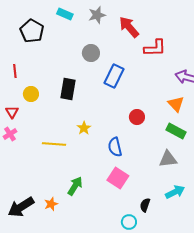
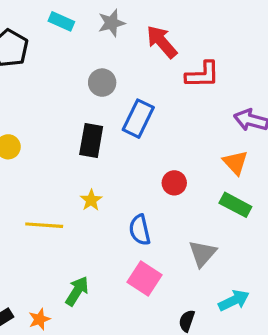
black rectangle: (68, 89) -> (91, 141), moved
gray triangle: (168, 159) -> (202, 253), moved, turned -42

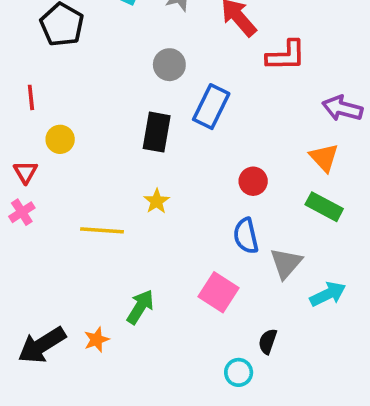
blue semicircle: (140, 230) -> (246, 236), moved
cyan arrow: (234, 300) -> (328, 294), moved

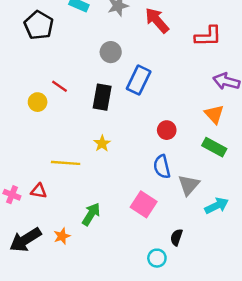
red L-shape: (286, 56) -> (208, 36), moved
red line: (31, 97) -> (59, 86), moved, turned -49
red triangle: (25, 172) -> (39, 191), moved, turned -49
pink cross: (22, 212) -> (12, 195), moved, turned -35

